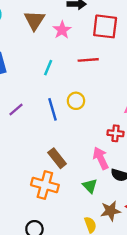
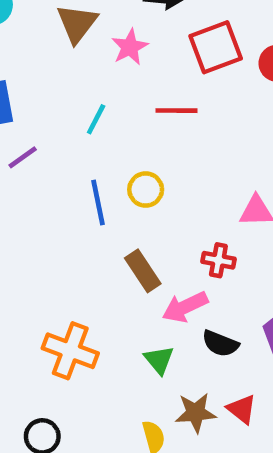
red square: (105, 26) -> (216, 47), turned -32
purple line: (16, 109) -> (23, 157), moved
brown rectangle: (57, 158) -> (143, 271), moved
pink arrow: (101, 158) -> (185, 307), turned -95

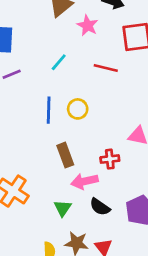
pink star: (130, 47) -> (88, 25), turned -30
red cross: (218, 260) -> (110, 159), turned -30

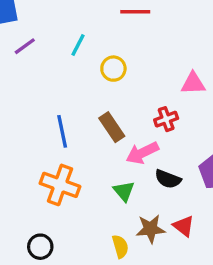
cyan line: (59, 62) -> (78, 45), moved
blue line: (49, 110) -> (62, 131), moved

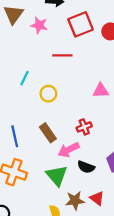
pink triangle: (193, 83) -> (101, 91), moved
green triangle: (124, 191) -> (57, 176), size x1.5

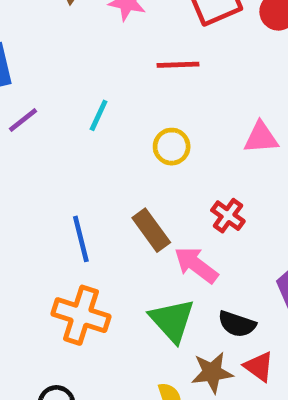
yellow circle: (48, 94) -> (172, 147), moved
red cross: (84, 127) -> (228, 216), turned -32
pink arrow: (69, 150) -> (196, 265), turned 65
black semicircle: (86, 167) -> (237, 324), moved

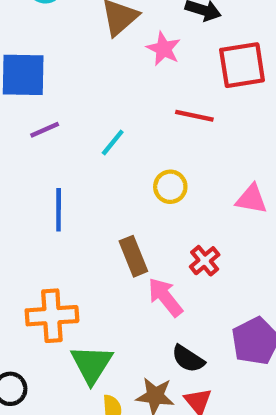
blue line: (81, 239) -> (59, 210), moved
orange cross: (81, 315) -> (52, 316), turned -36
green triangle: (172, 320) -> (92, 364), moved

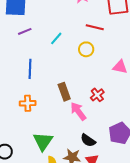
yellow circle: (170, 187) -> (86, 49), moved
orange cross: (52, 316) -> (28, 103), moved, size x0.7

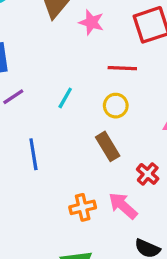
brown rectangle: (64, 92) -> (108, 146), moved
orange cross: (28, 103) -> (83, 207), moved

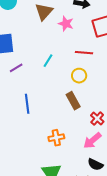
cyan line: (65, 98) -> (48, 61), moved
pink arrow: (123, 206) -> (92, 141), moved, turned -84

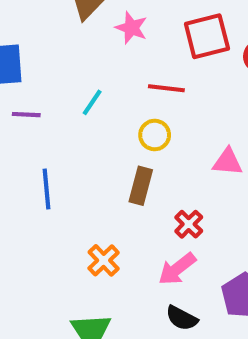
purple line: (16, 68) -> (26, 115), turned 32
brown rectangle: (73, 101) -> (141, 186), turned 42
orange cross: (56, 138) -> (104, 260), turned -35

